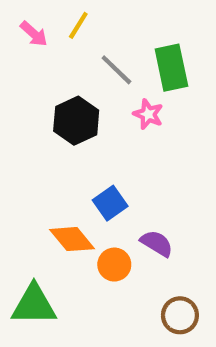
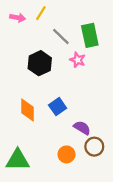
pink arrow: (34, 34) -> (18, 18), turned -32
orange diamond: (72, 239) -> (28, 110), moved, turned 40
orange circle: (114, 265) -> (66, 154), moved
brown circle: (180, 315) -> (94, 147), moved

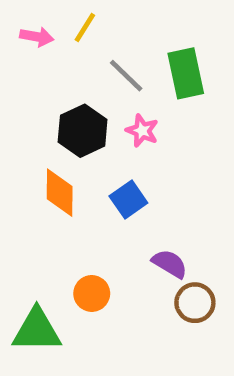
pink star: (78, 60) -> (142, 131), moved
blue square: (58, 107) -> (128, 199), moved
orange diamond: (28, 110) -> (60, 193), moved
orange circle: (66, 154) -> (92, 293), moved

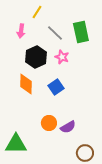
pink arrow: (37, 37) -> (21, 31), moved, turned 88
purple semicircle: (170, 264) -> (68, 127), moved, turned 119
orange circle: (92, 293) -> (49, 123), moved
brown circle: (195, 303) -> (85, 153), moved

